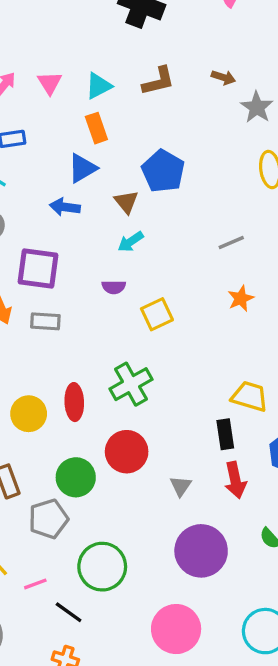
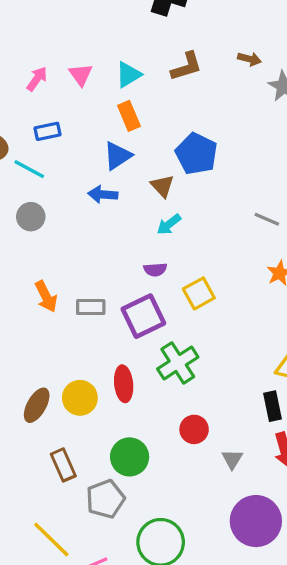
gray line: (231, 242) -> (267, 219), turned 50
purple square: (38, 269) -> (143, 316), moved, turned -30
red circle: (127, 452) -> (194, 429), moved, size x0.7

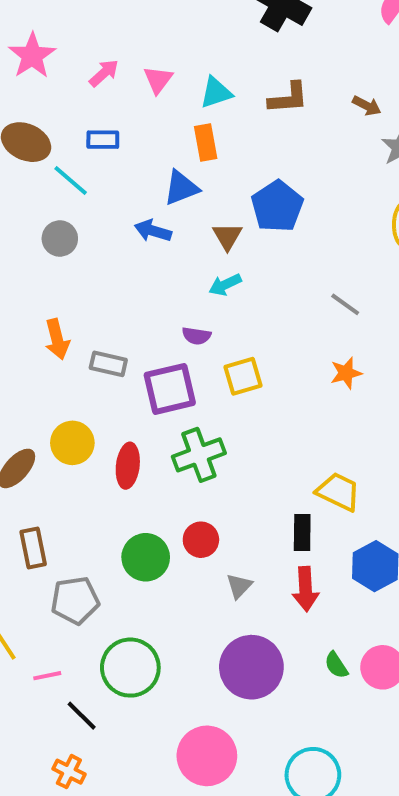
yellow circle: (80, 398) -> (72, 443), moved
green circle: (130, 457) -> (146, 557), moved

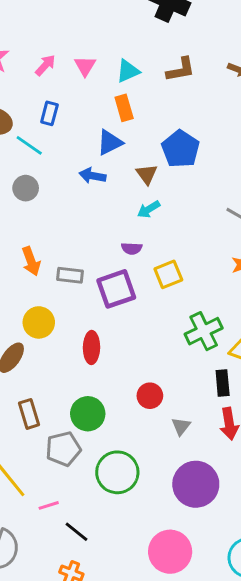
blue rectangle: (103, 140) -> (49, 113), turned -70
yellow circle: (72, 443) -> (39, 322), moved
green cross: (199, 455) -> (204, 331), moved
green circle: (146, 557) -> (88, 414), moved
green circle: (130, 668) -> (117, 472), moved

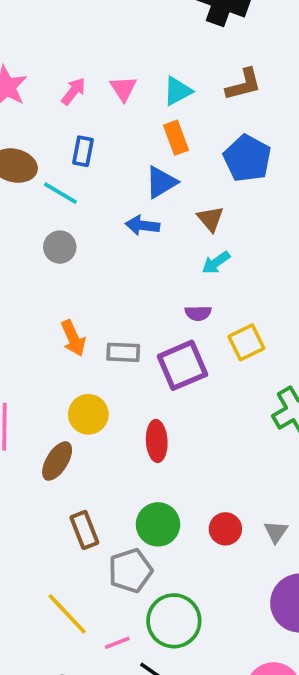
blue pentagon: (181, 149) -> (247, 158), moved
red circle: (150, 396) -> (225, 529), moved
green circle: (117, 472) -> (174, 621), moved

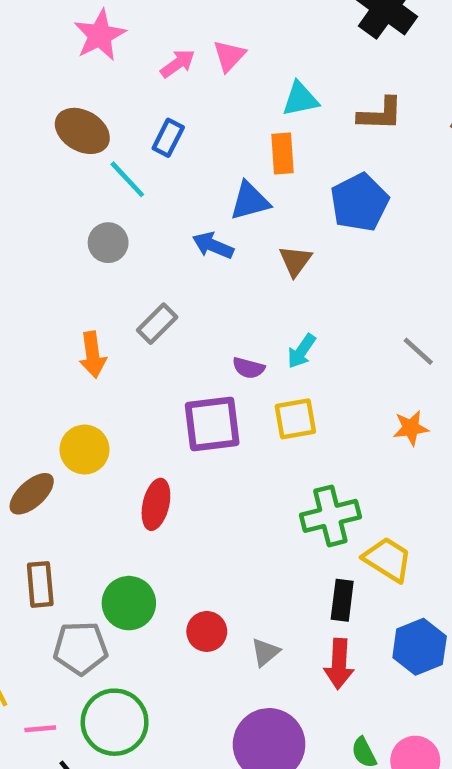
pink triangle: (123, 89) -> (229, 56), moved
cyan arrow: (216, 263) -> (302, 351), moved, turned -36
gray rectangle: (123, 352) -> (157, 324), moved, turned -64

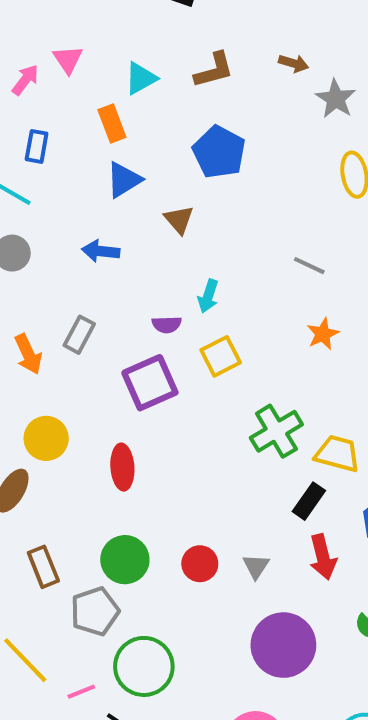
orange rectangle: (282, 153) -> (112, 124), moved
blue arrow: (213, 246) -> (101, 251), moved
gray rectangle: (157, 324) -> (79, 335), moved
black rectangle: (342, 600) -> (309, 501), turned 45

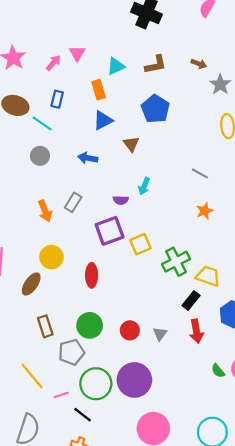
yellow square: (221, 356) -> (140, 244), moved
purple circle: (283, 645) -> (134, 380), moved

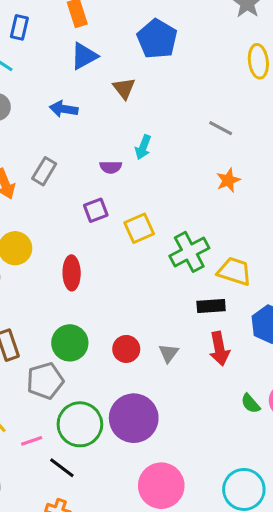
purple square: (110, 231) -> (96, 210), size x0.6
black rectangle: (191, 301) -> (211, 306), turned 48

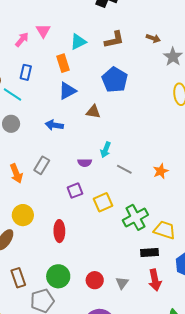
brown triangle: (124, 88) -> (93, 112), turned -42
gray line: (221, 128) -> (124, 169), moved

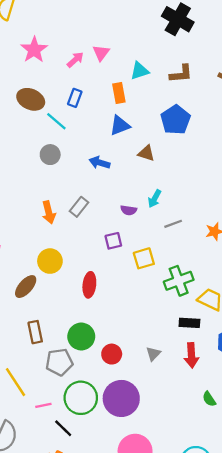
gray line: (124, 169) -> (173, 224), turned -56
red circle: (95, 280) -> (112, 354), moved

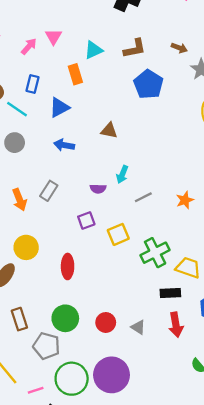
blue pentagon: (176, 120) -> (148, 84), moved
blue triangle: (120, 125) -> (59, 107), moved
red circle: (112, 354) -> (106, 322), moved
gray triangle: (153, 354) -> (138, 327), turned -35
gray pentagon: (59, 362) -> (46, 346), turned 30

